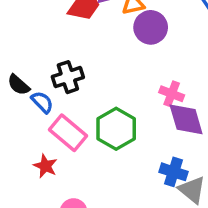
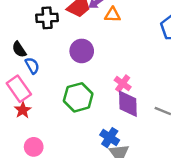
purple circle: (151, 27) -> (82, 51), moved
black cross: (68, 77) -> (47, 18), moved
pink rectangle: (68, 133) -> (19, 89), moved

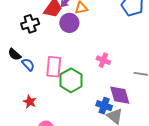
purple circle: (82, 51) -> (69, 23), moved
pink rectangle: (19, 89) -> (54, 67), moved, turned 55
purple diamond: (128, 104) -> (120, 95), moved

